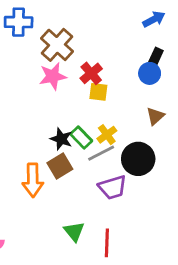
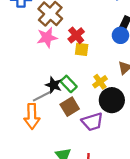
yellow cross: (107, 135) -> (100, 82), moved
gray line: (101, 153) -> (43, 96), moved
brown square: (60, 166) -> (70, 107), moved

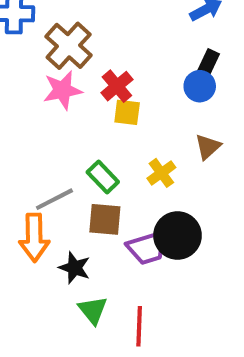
black star: (53, 85) -> (75, 268), moved
black circle: (112, 100) -> (177, 236), moved
brown square: (70, 107) -> (105, 219), turned 36

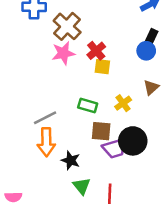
green rectangle: (103, 177) -> (88, 106), turned -30
gray line: (54, 199) -> (45, 118), moved
brown square: (105, 219) -> (101, 131), moved

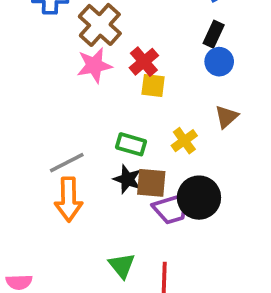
black rectangle: (151, 37) -> (214, 34), moved
black star: (71, 160) -> (127, 179), moved

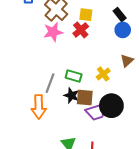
black rectangle: (214, 34) -> (120, 15), turned -64
yellow square: (153, 86) -> (86, 15), moved
gray line: (67, 163) -> (50, 83), moved, turned -42

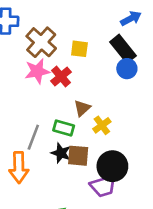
black rectangle: (120, 15) -> (123, 49), size x1.5
red cross: (81, 30) -> (61, 77), moved
brown triangle: (127, 61) -> (82, 108), moved
purple trapezoid: (96, 112) -> (103, 186), moved

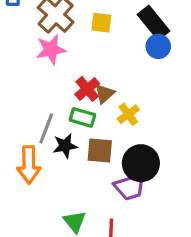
red cross: (61, 77) -> (87, 89), moved
black star: (61, 153) -> (65, 146), moved, turned -30

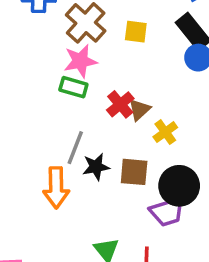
green rectangle: (82, 117) -> (73, 87), moved

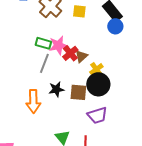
pink star: (80, 61) -> (58, 45), moved
gray line: (75, 148) -> (44, 63), moved
black circle: (179, 186) -> (98, 84), moved

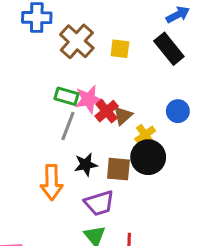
blue circle: (115, 26) -> (178, 111), moved
purple trapezoid: (97, 115) -> (99, 203), moved

